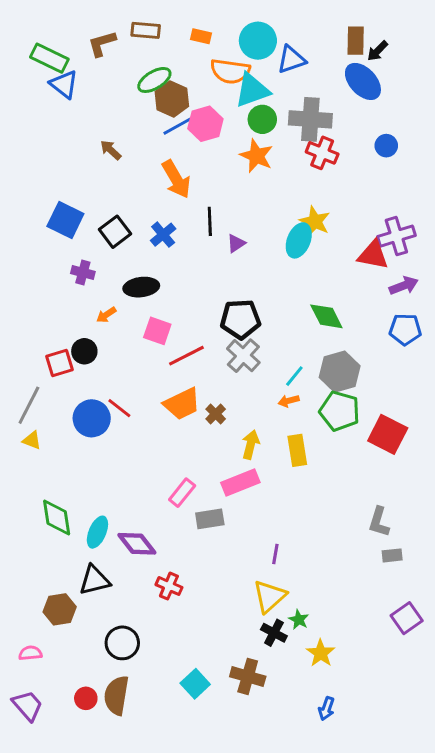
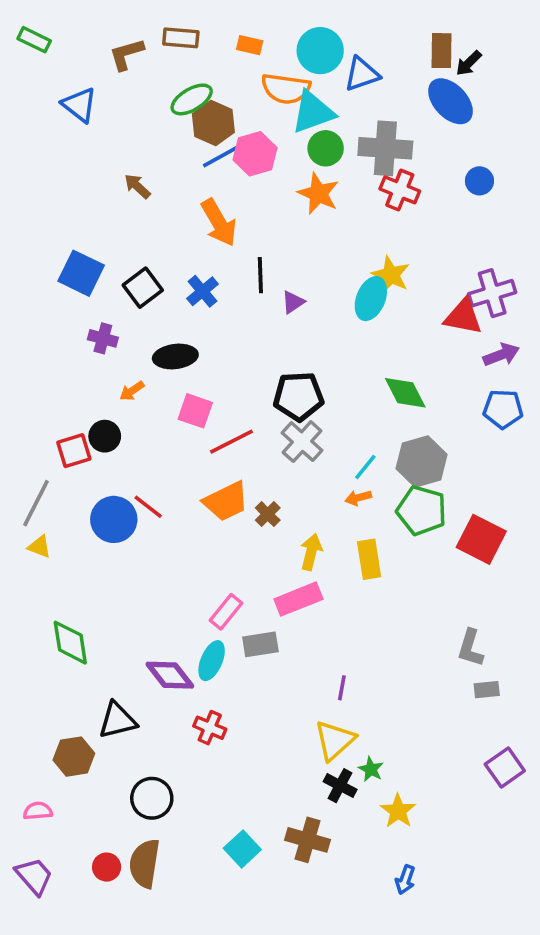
green rectangle: (49, 58) -> (34, 40), moved, size x0.7
cyan ellipse: (97, 532) -> (212, 661), moved

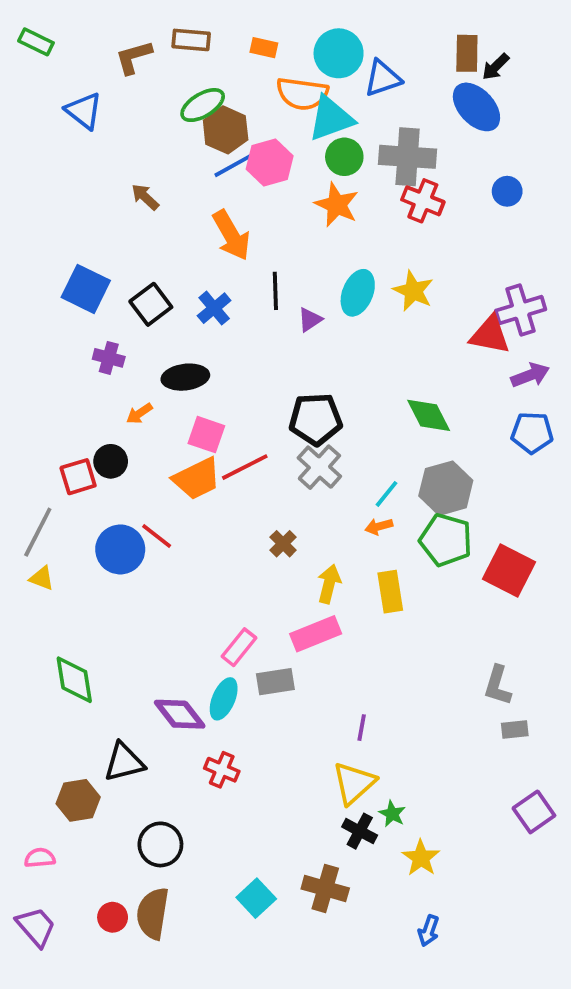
cyan ellipse: (371, 299) -> (358, 293), moved
orange trapezoid: (226, 501) -> (197, 479), moved

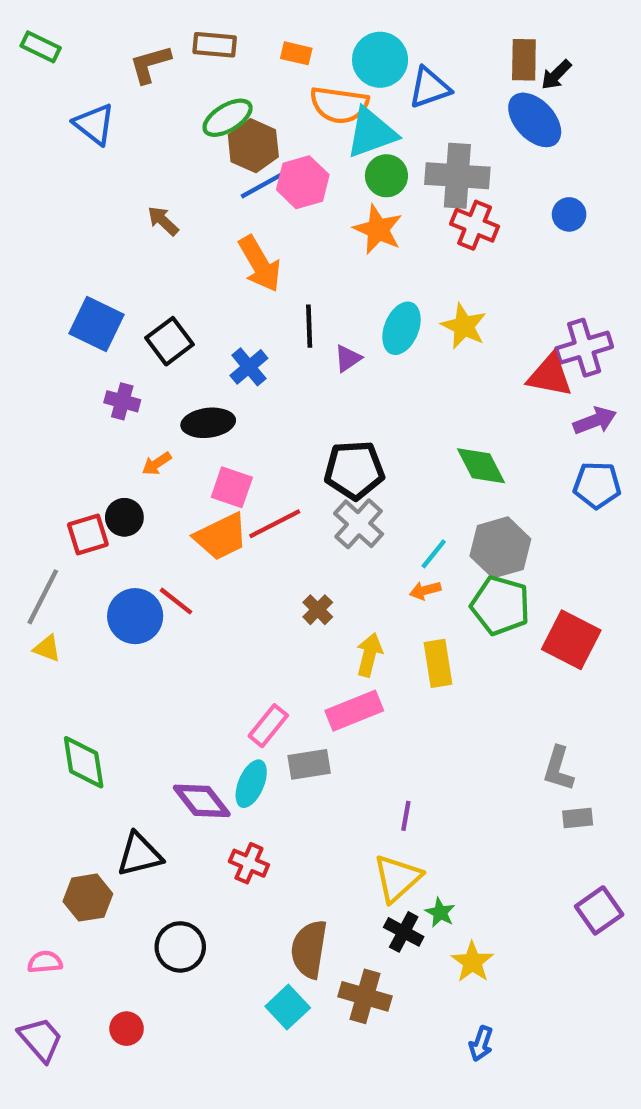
blue cross: (214, 308) -> (249, 367), moved
brown semicircle: (153, 913) -> (309, 949), moved

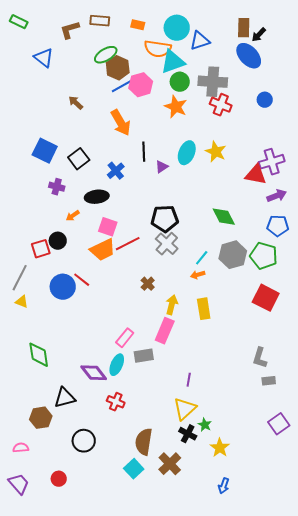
green pentagon: (500, 605) -> (264, 256), moved
pink rectangle: (354, 711) -> (165, 331), turned -45
brown cross: (365, 996) -> (170, 464), turned 30

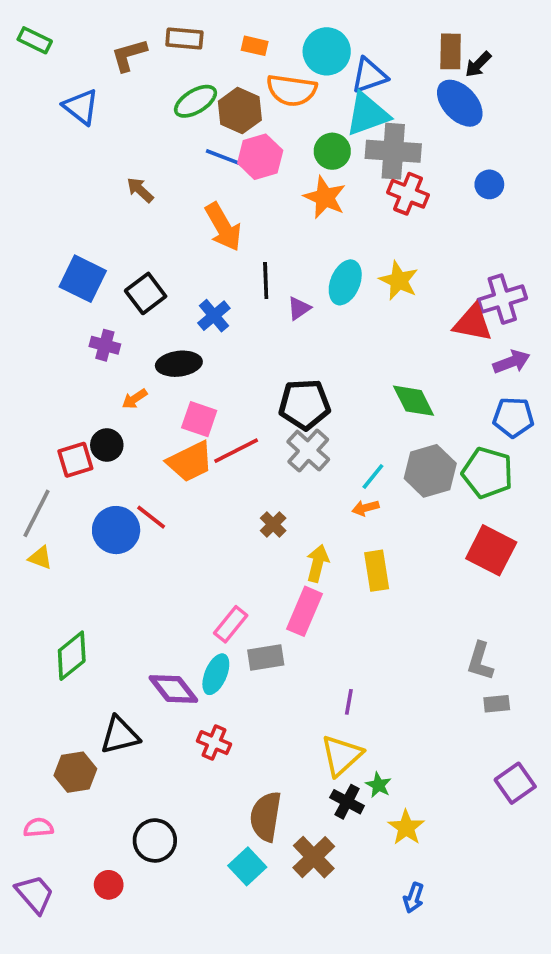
cyan triangle: (173, 62) -> (367, 114), moved
brown hexagon: (118, 68) -> (240, 111), moved
blue line: (123, 86) -> (227, 159), turned 50
green diamond: (39, 355) -> (72, 656), turned 60
black circle: (84, 441) -> (155, 840), moved

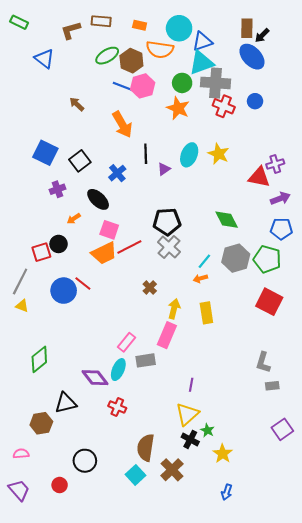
blue circle: (489, 184) -> (255, 101), moved
purple cross: (502, 299) -> (275, 164), size x0.7
purple cross: (105, 345) -> (58, 189), turned -35
black ellipse: (179, 364) -> (98, 199), turned 50

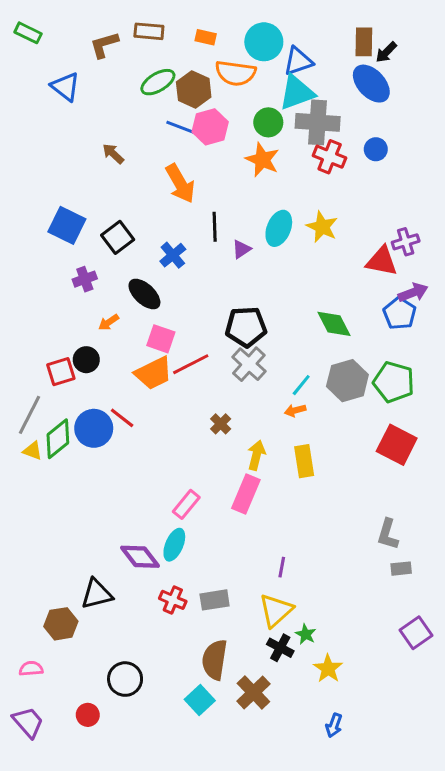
blue pentagon: (281, 229) -> (400, 313), moved, turned 30
green diamond: (39, 359) -> (58, 439), moved
gray rectangle: (146, 360) -> (215, 600), moved

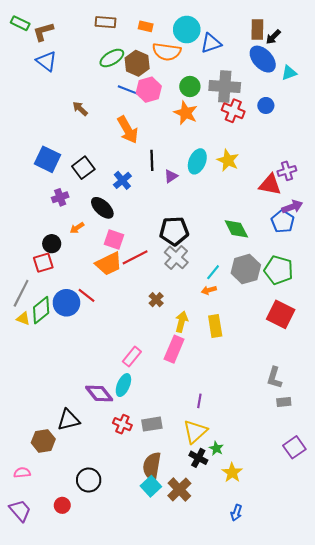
brown L-shape: (104, 45) -> (43, 32), moved
cyan triangle: (297, 93) -> (289, 73), moved, size x0.6
black circle: (86, 360) -> (52, 244), moved
cyan square: (200, 700) -> (151, 486), moved

